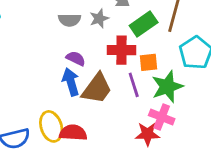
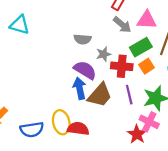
gray star: (99, 18) -> (104, 54), moved
purple semicircle: (76, 58) -> (85, 70), size x1.5
orange square: (148, 62) -> (147, 66), moved, turned -32
red star: (147, 134) -> (137, 134), turned 30

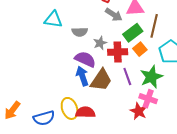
cyan triangle: (20, 25) -> (53, 19), moved

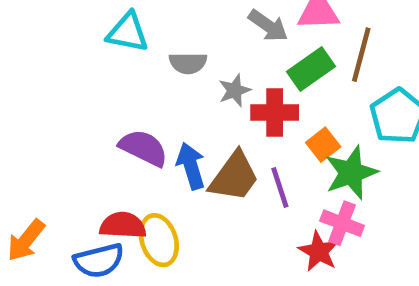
orange square: (140, 49) -> (323, 145), moved
purple semicircle: (85, 59) -> (143, 148), moved
purple line: (127, 77) -> (280, 188), moved
red semicircle: (85, 112) -> (123, 225), moved

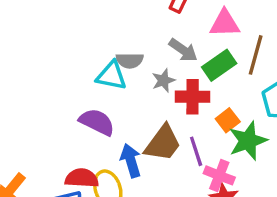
gray arrow: (268, 26) -> (183, 50), moved
cyan triangle: (128, 32) -> (111, 76), moved
blue arrow: (191, 166) -> (131, 161), moved
pink cross: (342, 223) -> (219, 175), moved

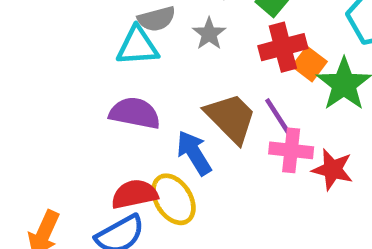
red cross: (193, 97) -> (283, 47), moved
brown trapezoid: (163, 143) -> (231, 118), turned -66
pink cross: (219, 175) -> (291, 150), moved

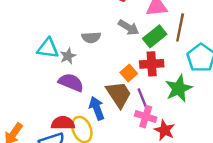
gray star: (209, 34) -> (68, 56), moved
cyan triangle: (137, 46) -> (48, 48), moved
orange square: (310, 64) -> (129, 73), moved

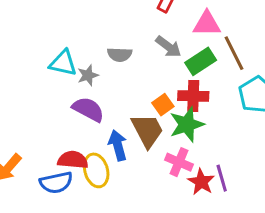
brown line: (180, 27) -> (234, 53), turned -44
green star: (179, 89) -> (187, 124), moved
purple line: (143, 98) -> (222, 178), moved

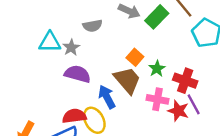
red cross: (193, 96) -> (185, 81), moved, turned 30
green star: (187, 124) -> (157, 69), size x0.6

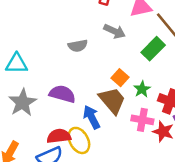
green rectangle: (157, 17) -> (153, 49), moved
cyan triangle: (50, 42) -> (17, 64), moved
gray star: (71, 47) -> (23, 102), moved, size x1.6

